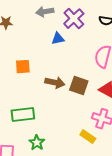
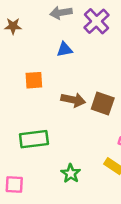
blue triangle: (58, 39) -> (65, 49), moved
green star: (37, 143) -> (71, 173), moved

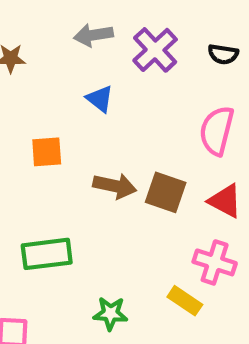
blue triangle: (65, 49) -> (100, 99), turned 49
green star: (71, 173) -> (110, 313), turned -30

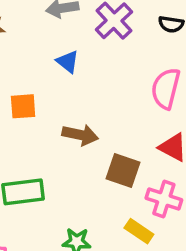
brown square: (166, 192) -> (123, 170), moved

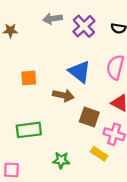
blue triangle: (68, 62) -> (80, 72), moved, size x1.6

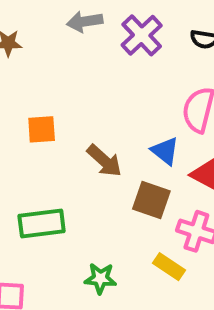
blue triangle: (80, 72) -> (165, 151), moved, size x0.7
brown arrow: (63, 95) -> (104, 161), turned 30

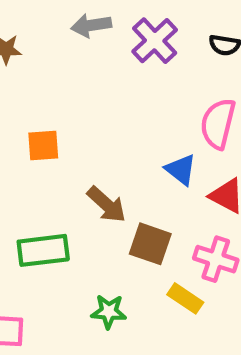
brown arrow: (104, 161) -> (107, 205), moved
brown square: (151, 200) -> (150, 244), moved

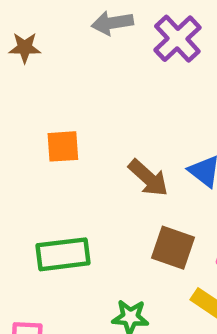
brown arrow: (107, 205) -> (148, 178), moved

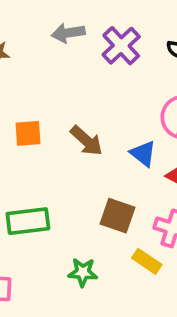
brown arrow: (148, 178) -> (86, 141), moved

